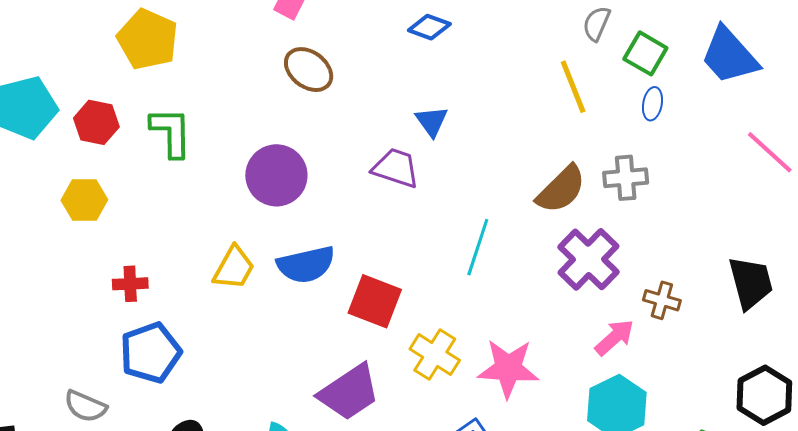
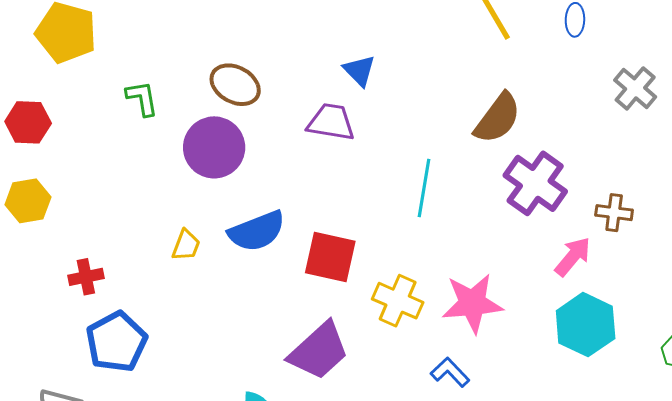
brown ellipse: (309, 70) -> (235, 85), moved
green L-shape: (171, 132) -> (142, 98), moved, size x0.7
gray cross: (626, 178) -> (635, 88), moved, turned -36
yellow trapezoid: (234, 268) -> (186, 245), size x0.7

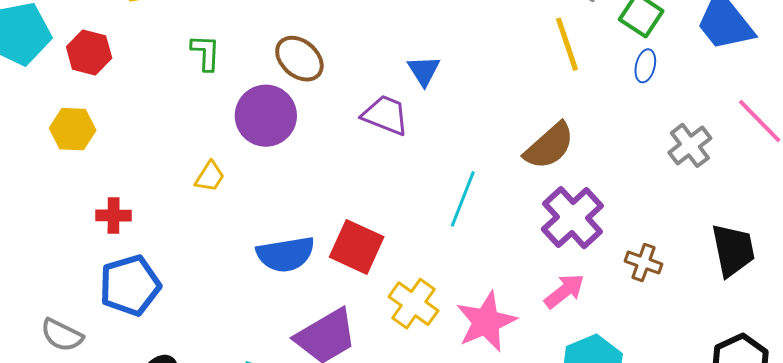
blue semicircle: (257, 231) -> (286, 254), moved
yellow trapezoid: (186, 245) -> (210, 177), moved
pink arrow: (573, 257) -> (564, 291), moved
pink star: (472, 303) -> (486, 322), turned -30

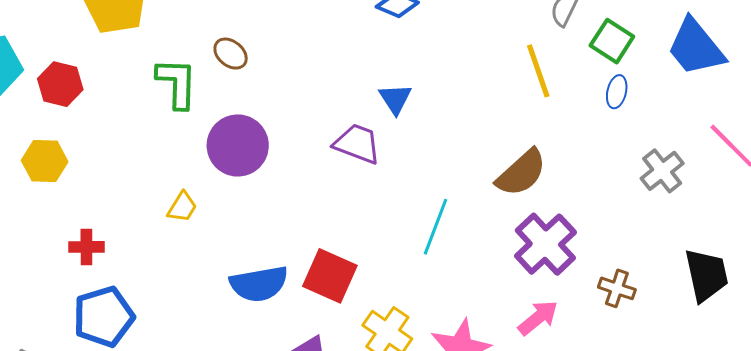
green L-shape: (206, 53) -> (177, 83), size x1.4
brown ellipse: (299, 59) -> (231, 54), moved, size x0.7

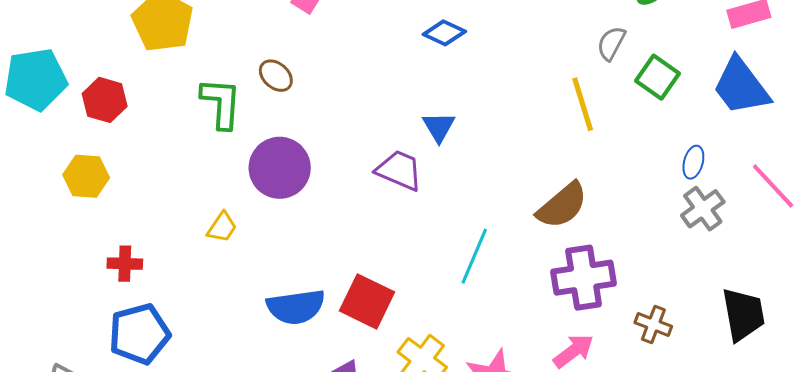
blue ellipse: (617, 92) -> (693, 162), moved
purple cross: (545, 244) -> (584, 278), turned 32

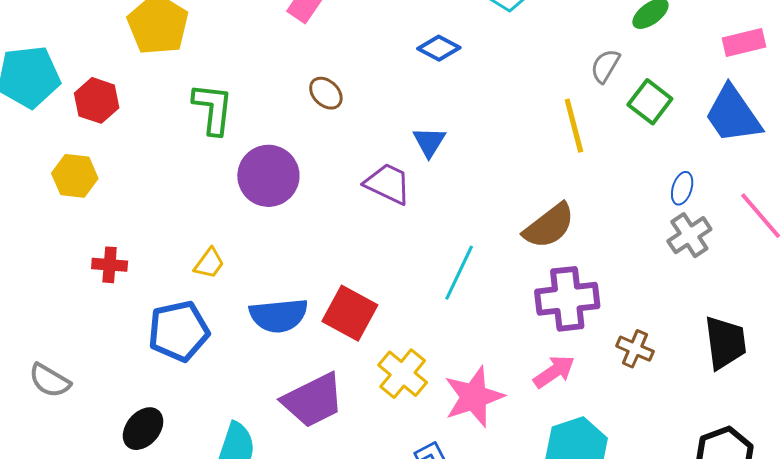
brown ellipse: (276, 76) -> (326, 93), moved
yellow trapezoid: (222, 227) -> (209, 263), moved
blue pentagon: (139, 334) -> (179, 331), moved

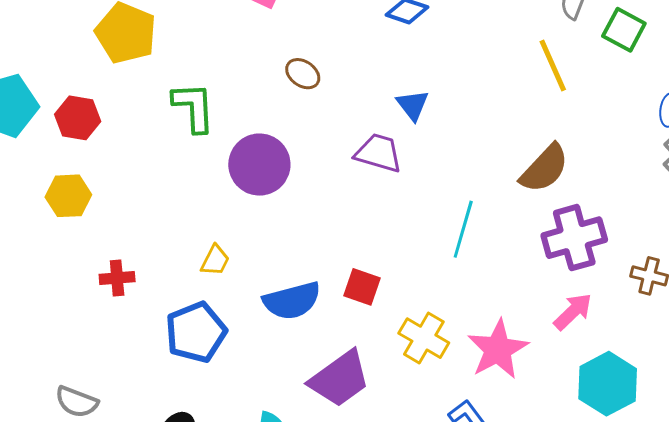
red square: (350, 313) -> (362, 287), size x0.7

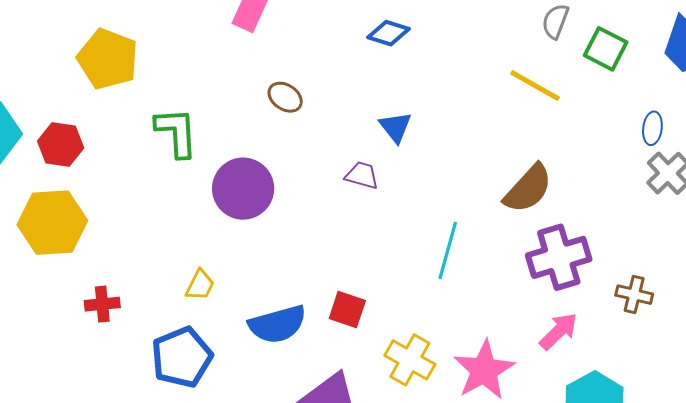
yellow line: (553, 66) -> (535, 86), turned -36
purple trapezoid: (378, 153) -> (362, 175), size x0.7
yellow hexagon: (68, 196) -> (52, 223), size x1.5

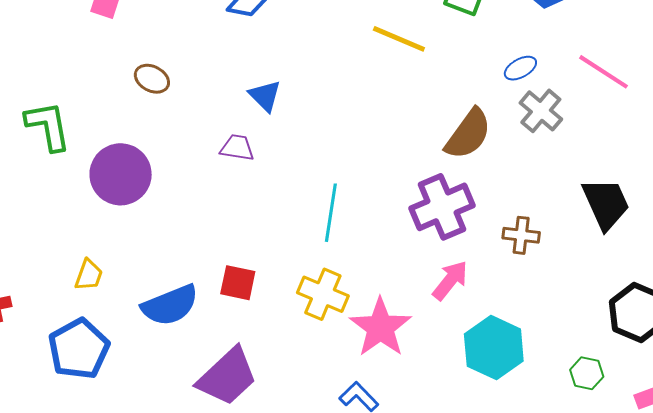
blue ellipse: (652, 128) -> (520, 68), turned 60
brown semicircle: (528, 189) -> (468, 134), moved
yellow cross: (410, 360) -> (323, 294), moved

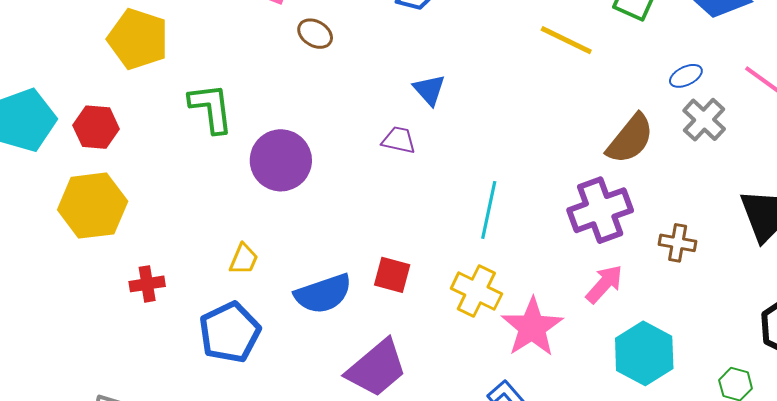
brown ellipse: (152, 79) -> (315, 34), moved

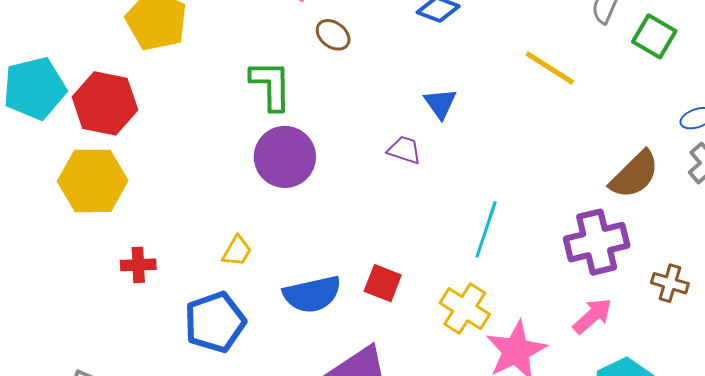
yellow line: (566, 40) -> (550, 68), moved
green L-shape: (211, 108) -> (271, 85), moved
red hexagon: (96, 127) -> (105, 103), size x1.4

